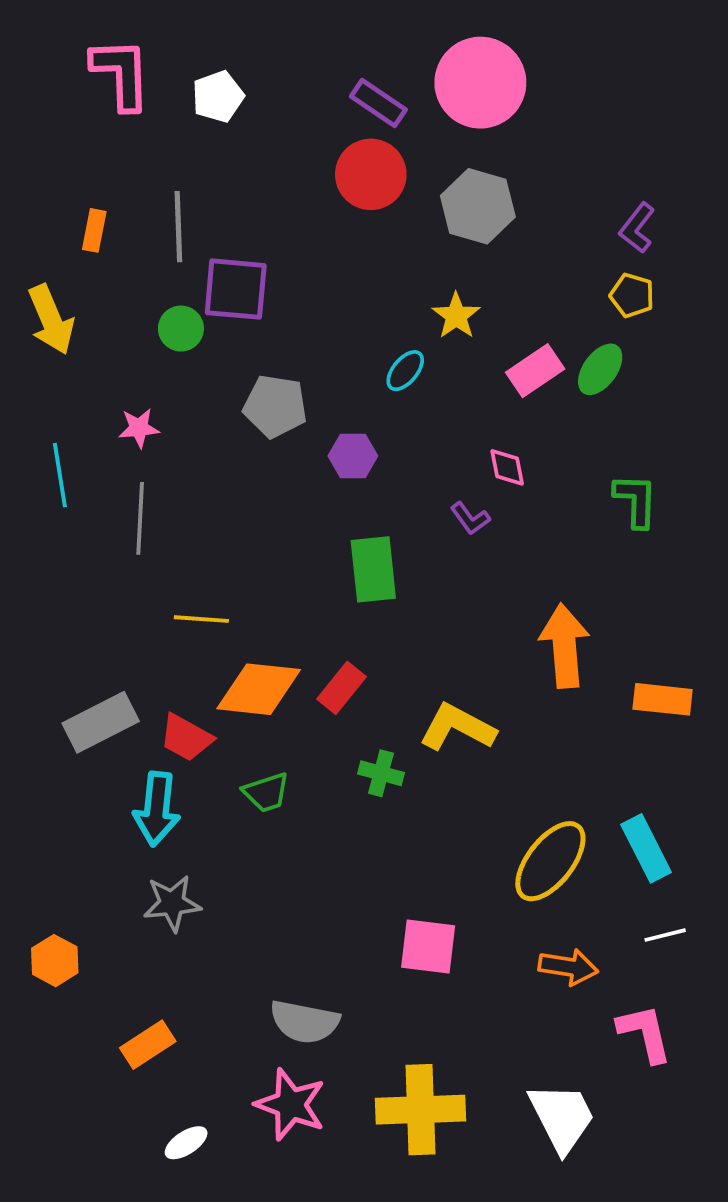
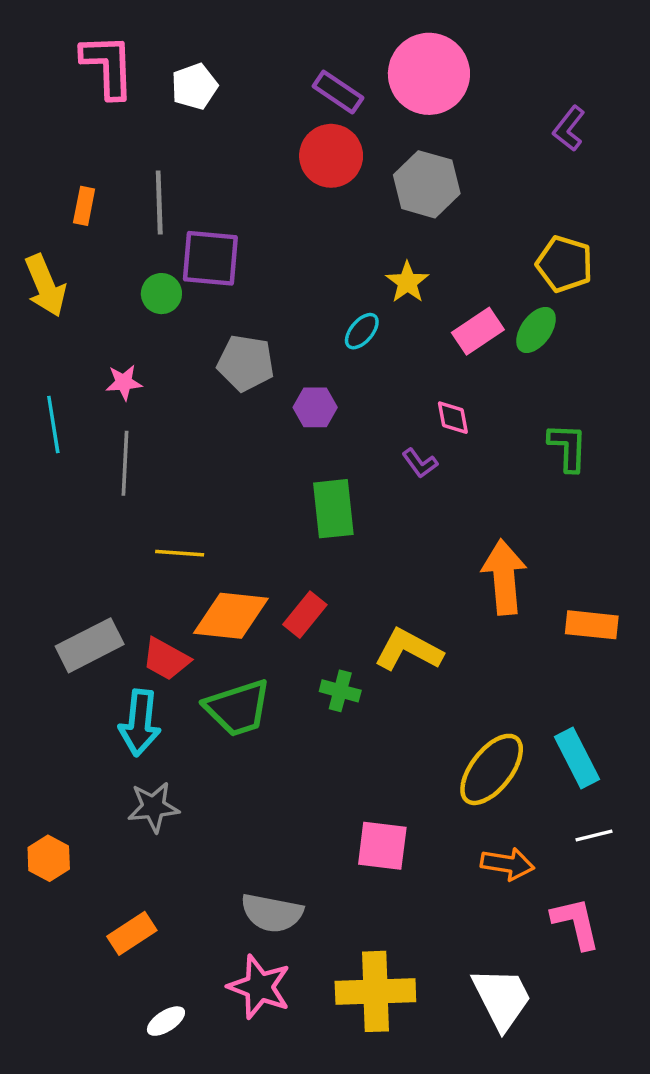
purple L-shape: (637, 228) -> (569, 128), moved
yellow pentagon: (632, 295) -> (564, 264), size x1.4
green trapezoid: (266, 792) -> (238, 708), size x1.6

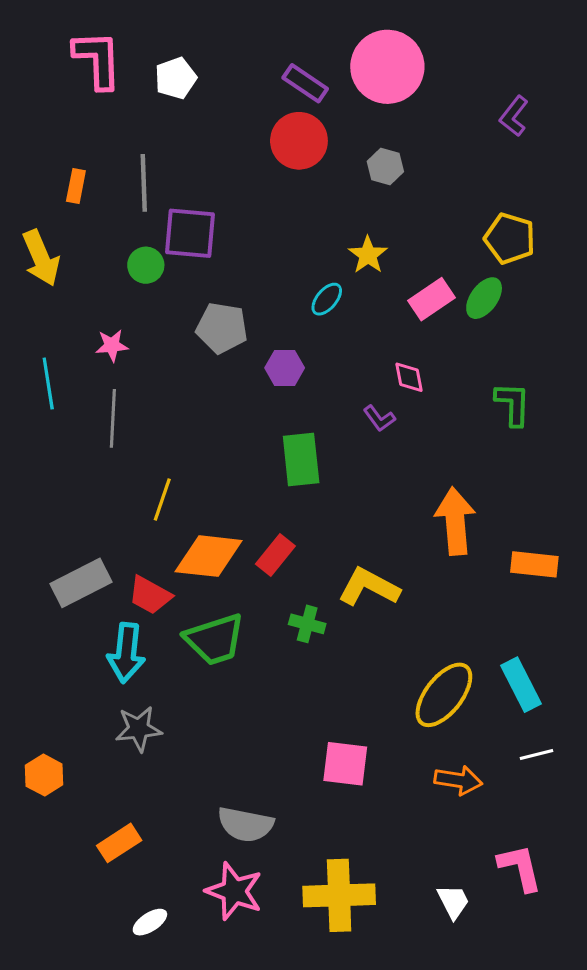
gray hexagon: (427, 184) -> (385, 166), size x0.6
yellow line: (180, 553) -> (162, 500), turned -75
pink L-shape: (576, 923) -> (520, 868), moved
white trapezoid: (502, 998) -> (453, 902), size x0.6

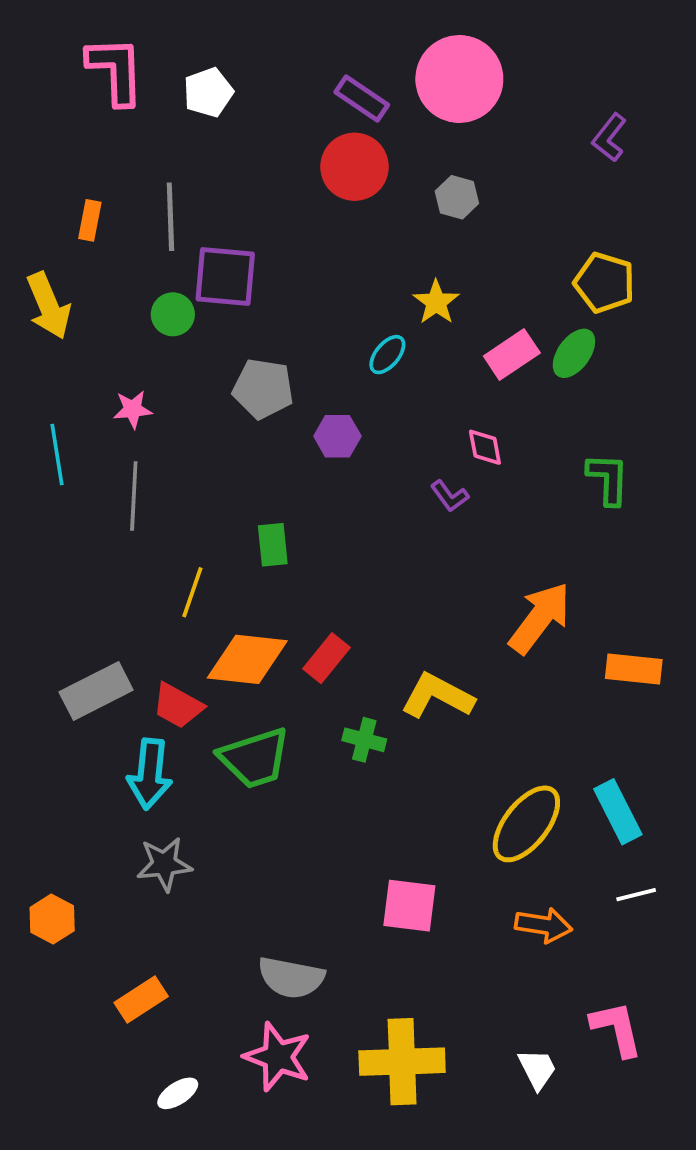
green rectangle: (301, 459) -> (273, 545), moved, size x0.7
orange arrow: (455, 521) -> (540, 618), turned 42

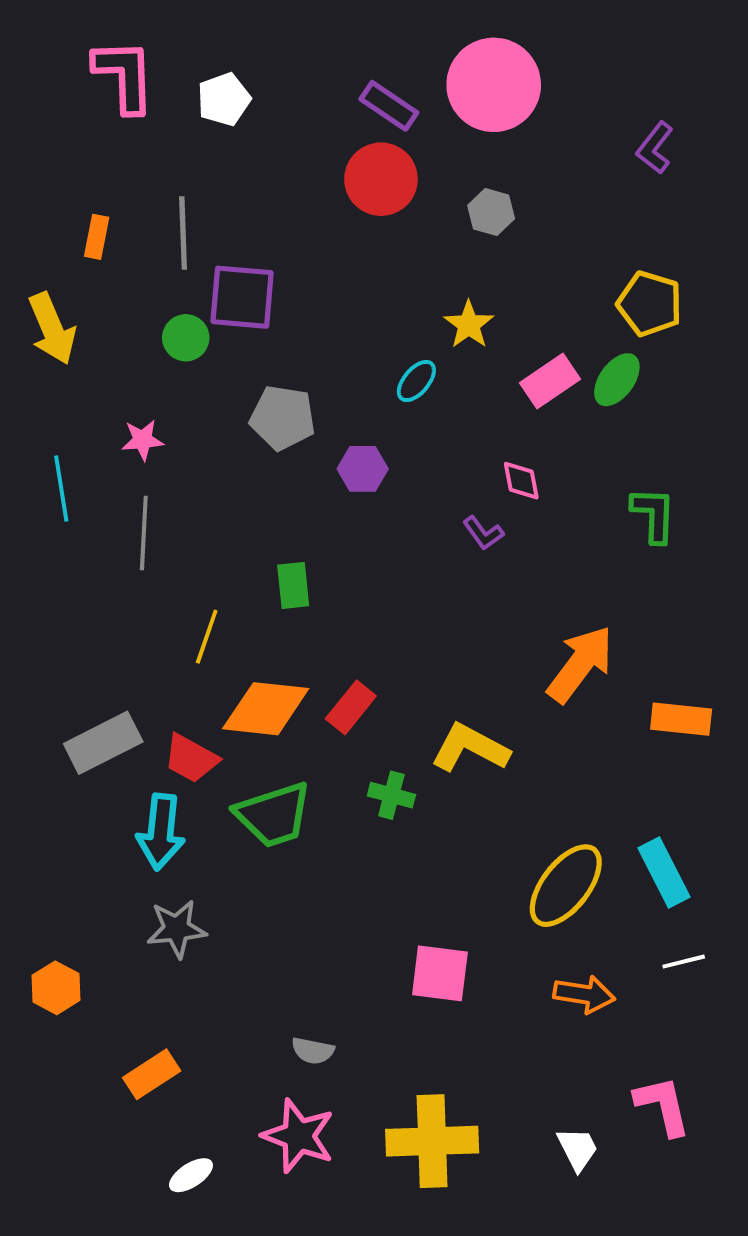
gray semicircle: (291, 978) -> (313, 1051), size x0.6

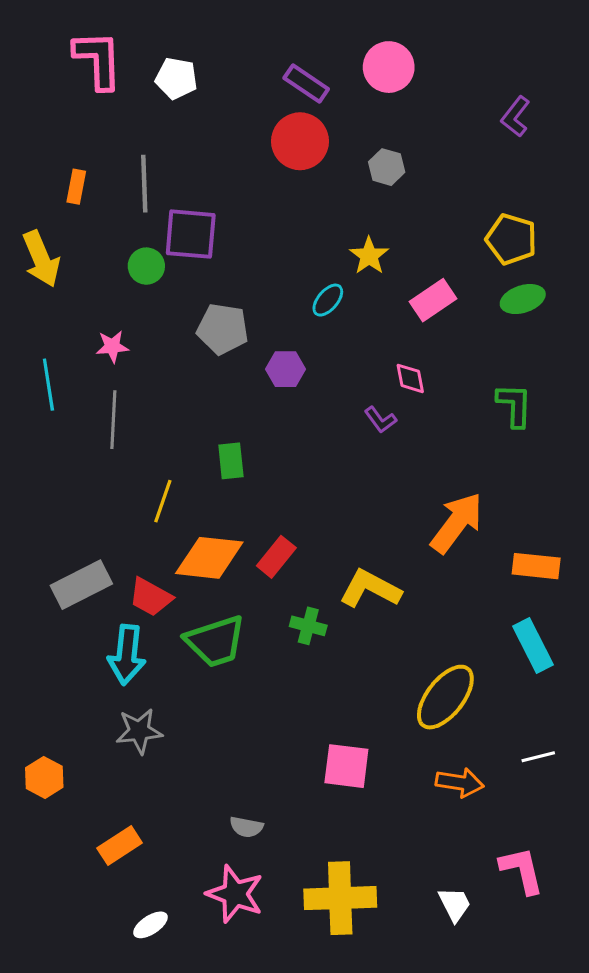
pink circle: (494, 85) -> (389, 67), size x0.7
white pentagon: (224, 99) -> (176, 78), turned 30
green ellipse: (617, 380) -> (523, 299), moved, turned 36
cyan rectangle: (664, 872) -> (533, 645), moved

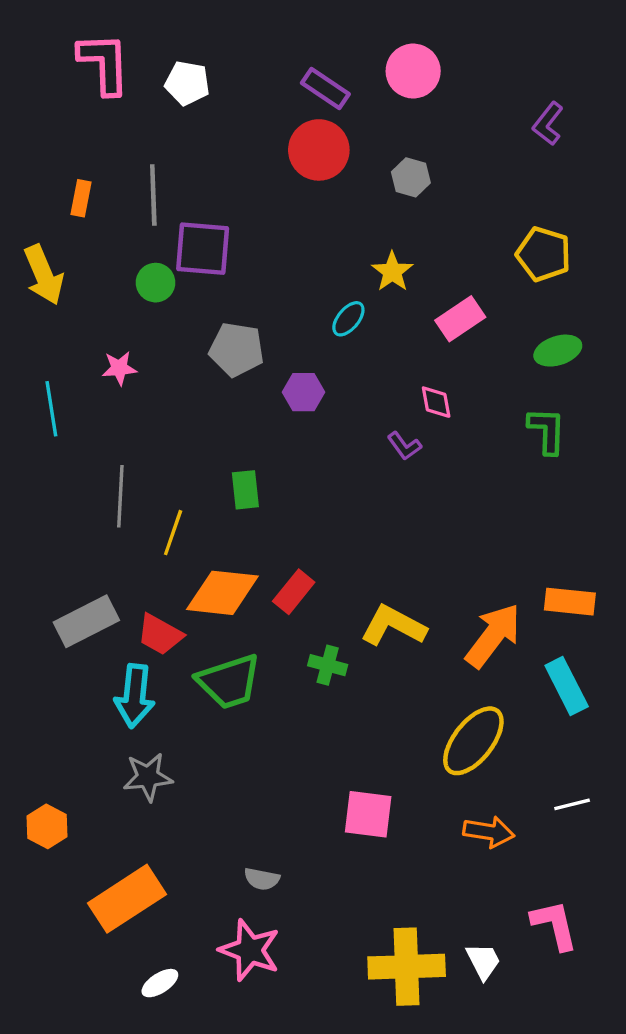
green ellipse: (523, 299) -> (558, 351), moved
gray line: (113, 420) -> (120, 496), moved
orange arrow: (457, 523) -> (493, 636), moved
orange rectangle: (120, 845) -> (127, 899), size x1.6
yellow cross: (340, 898) -> (407, 967), moved

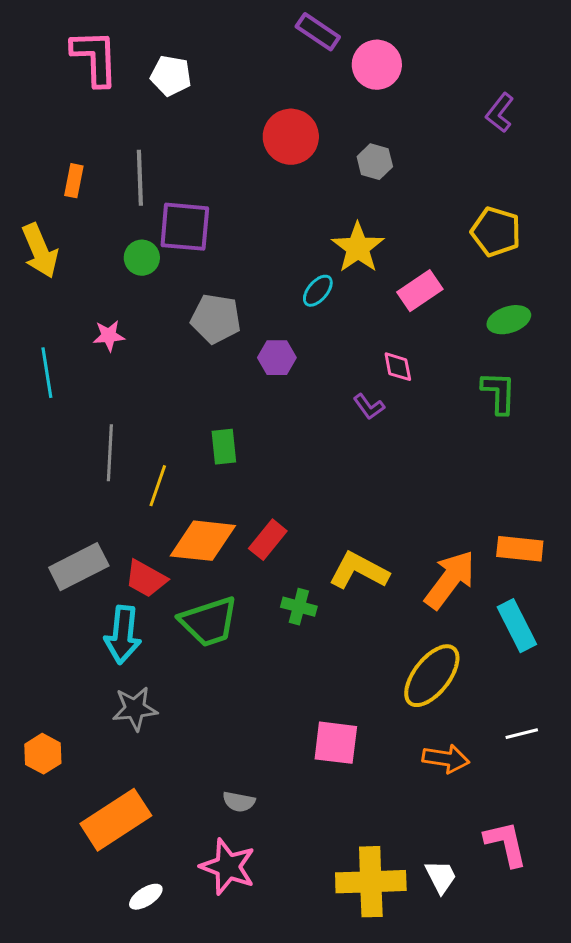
purple rectangle: (325, 89) -> (318, 32), moved
yellow star: (392, 272) -> (358, 248), size x1.4

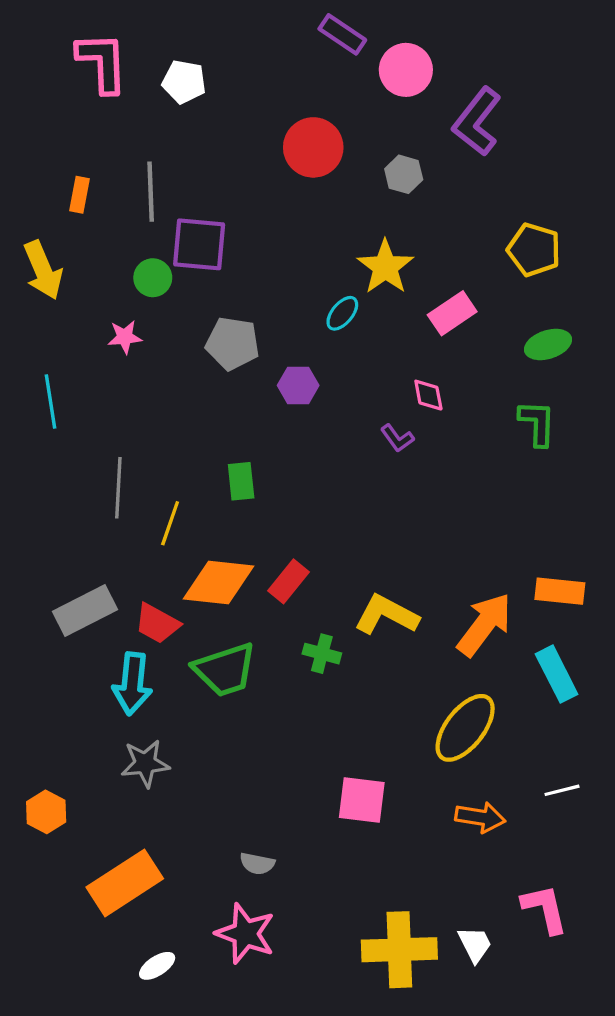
purple L-shape: (500, 113) -> (477, 122), moved, size x1.6
pink star: (109, 336) -> (125, 337), moved

